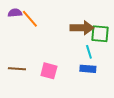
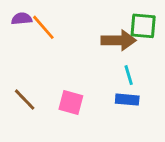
green square: (100, 34) -> (143, 26), moved
brown line: (17, 69) -> (25, 100), turned 42

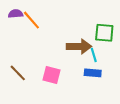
green square: (143, 26) -> (104, 33), moved
brown arrow: (119, 40) -> (79, 46), moved

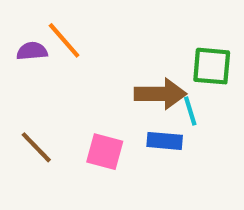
purple semicircle: (16, 14) -> (32, 51), moved
blue rectangle: (93, 73) -> (165, 141), moved

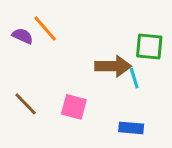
purple semicircle: (32, 51) -> (23, 36), turned 30
blue rectangle: (165, 141) -> (131, 128), moved

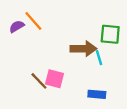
purple semicircle: (23, 36) -> (17, 26), turned -56
brown line: (26, 104) -> (39, 81), moved

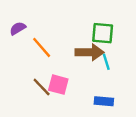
orange line: (33, 21) -> (42, 47), moved
green square: (110, 34) -> (103, 33), moved

